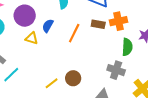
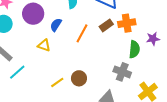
brown rectangle: (98, 24) -> (106, 25), turned -48
yellow triangle: (32, 38) -> (44, 45), moved

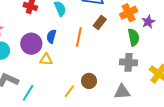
purple circle: (33, 14) -> (31, 44), moved
orange cross: (127, 23) -> (129, 13), moved

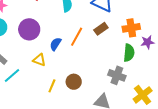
blue semicircle: (51, 36) -> (56, 44), moved
yellow triangle: (46, 60) -> (39, 60), moved
yellow line: (69, 91) -> (52, 86), turned -32

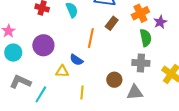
blue semicircle: (56, 44) -> (76, 60), moved, turned -72
brown circle: (74, 82) -> (114, 80), moved

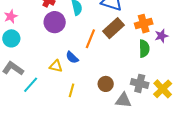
brown rectangle: (112, 23) -> (114, 28), size x1.5
purple circle: (43, 45) -> (55, 22), moved
gray cross: (141, 63) -> (140, 83), moved

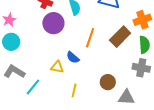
brown rectangle: (114, 28) -> (120, 37), moved
gray cross: (140, 83) -> (141, 68), moved

